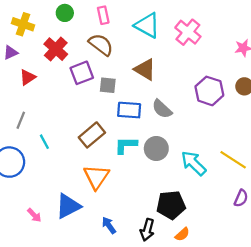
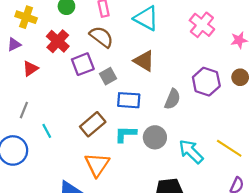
pink cross: (188, 32) -> (202, 25), moved
gray square: (108, 85) -> (108, 76), turned -35
gray semicircle: (162, 109) -> (172, 99), moved, turned -110

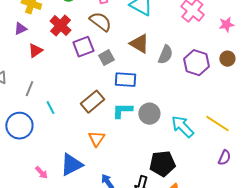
gray semicircle: (172, 99) -> (165, 55), moved
orange triangle: (97, 165) -> (96, 139), size x0.7

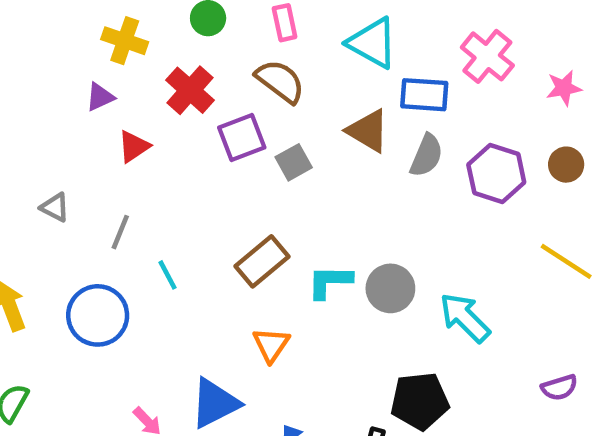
blue rectangle: (125, 80) -> (424, 95), moved
yellow line: (217, 124) -> (566, 261), moved
purple semicircle: (224, 158) -> (559, 388), turned 49

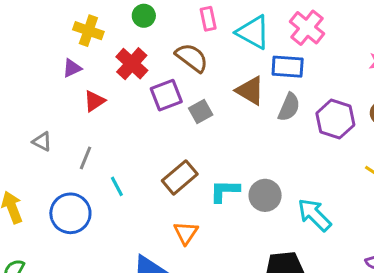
pink rectangle: (285, 23) -> (208, 19), moved
pink cross: (487, 56) -> (307, 28), moved

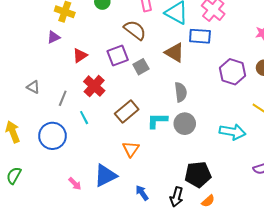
red cross: (132, 64) -> (94, 86), moved
red triangle: (94, 101) -> (80, 56), moved
gray semicircle: (289, 107) -> (181, 92), moved, turned -30
cyan arrow: (314, 215) -> (232, 132), moved, turned 145

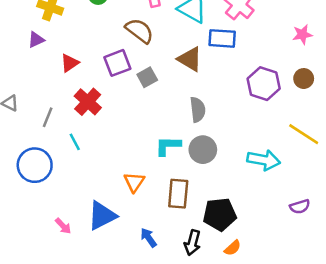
brown rectangle: (127, 111) -> (178, 194), moved, turned -45

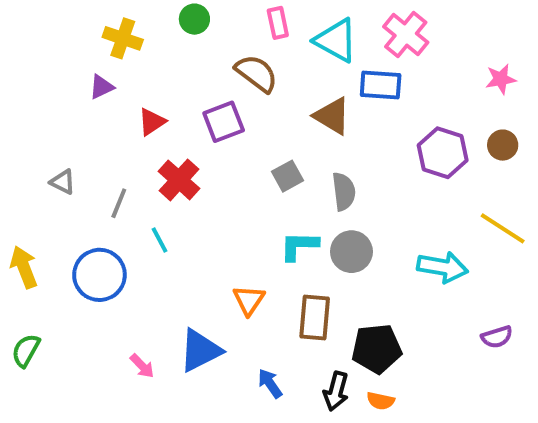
gray square: (147, 77) -> (287, 176), moved
orange semicircle: (233, 248) -> (381, 401), moved, turned 54

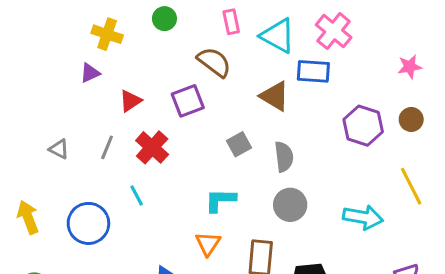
gray line: (119, 203) -> (107, 147), moved
yellow line: (503, 228) -> (411, 186), turned 30
cyan L-shape: (299, 246) -> (220, 200), moved

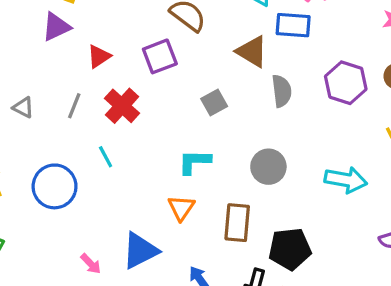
purple triangle: (90, 73) -> (56, 27), size x1.4
gray semicircle: (284, 157) -> (282, 91), moved

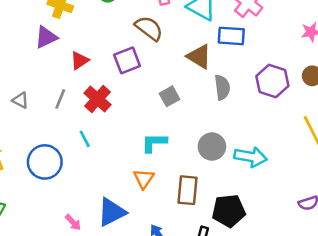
cyan arrow: (346, 180) -> (251, 157), moved

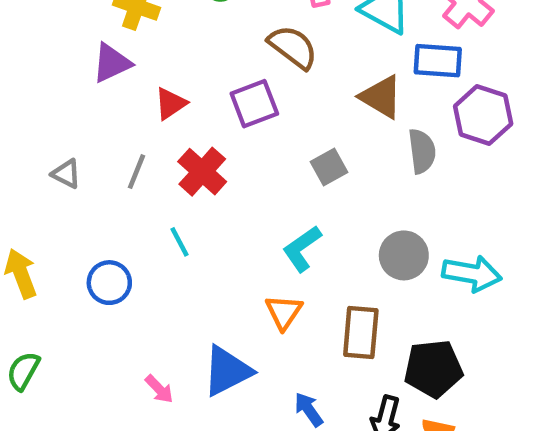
purple hexagon: (272, 81) -> (483, 115), moved
cyan L-shape: (154, 143) -> (302, 249), turned -36
blue circle: (45, 162) -> (109, 283), size x0.7

